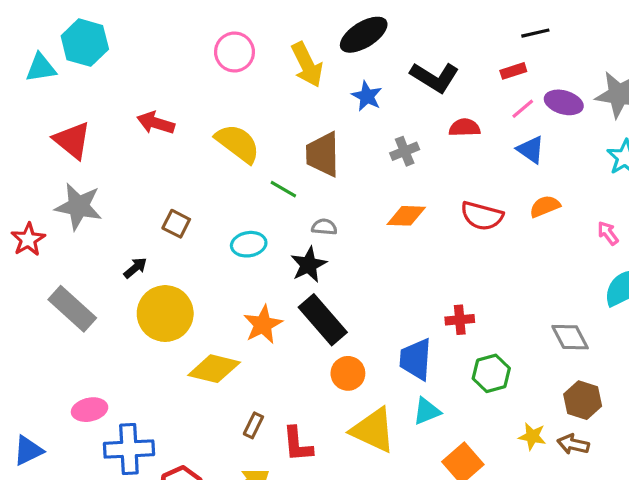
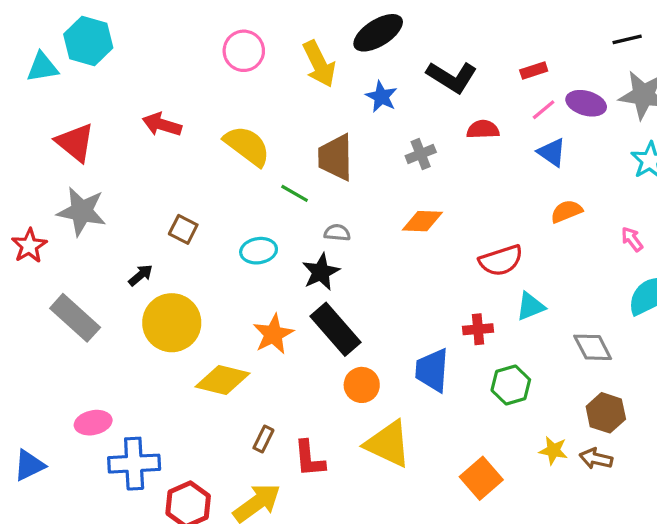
black line: (535, 33) -> (627, 39), moved
red semicircle: (482, 216) -> (501, 260), moved, turned -33
cyan triangle: (427, 411) -> (530, 306), moved

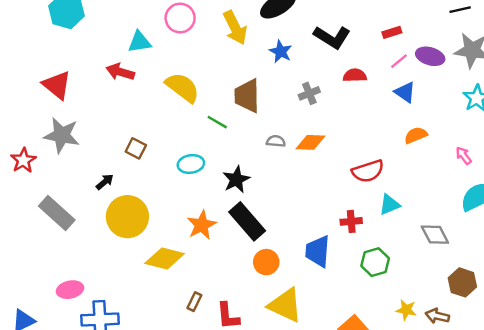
cyan triangle: (42, 67) -> (139, 42), moved
gray semicircle: (337, 233) -> (276, 141), moved
brown hexagon: (606, 413) -> (462, 282), moved

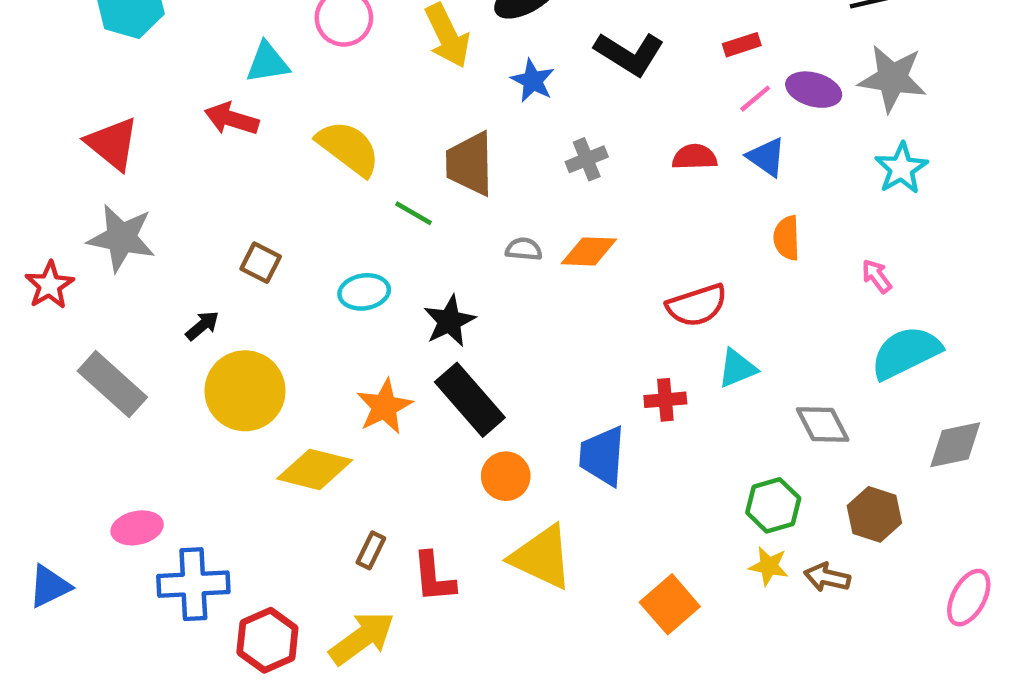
red semicircle: (355, 75) -> (695, 157), moved
orange semicircle: (416, 135) -> (787, 238), turned -70
green hexagon: (375, 262) -> (773, 505), moved

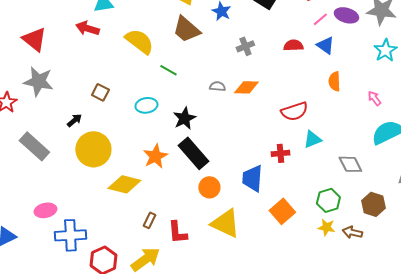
brown trapezoid: (470, 164) -> (186, 29), moved, turned -48
orange square: (670, 604) -> (282, 211), moved

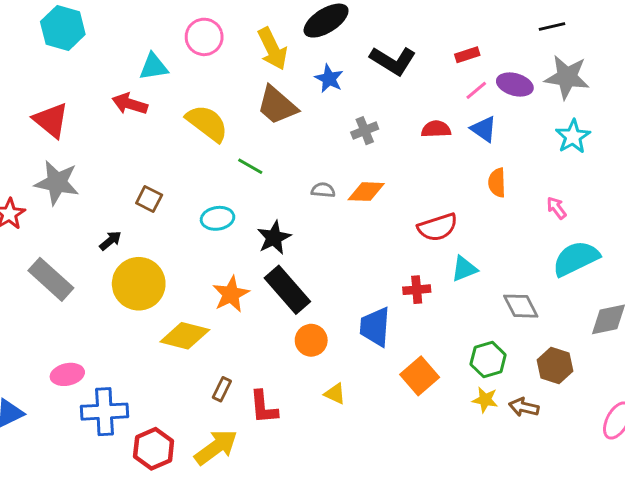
yellow triangle: (225, 223) -> (335, 394), size x0.5

